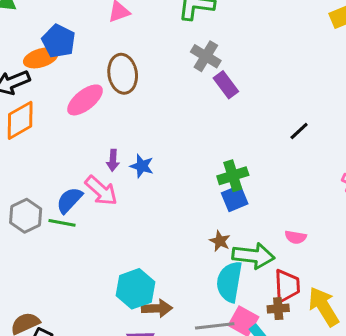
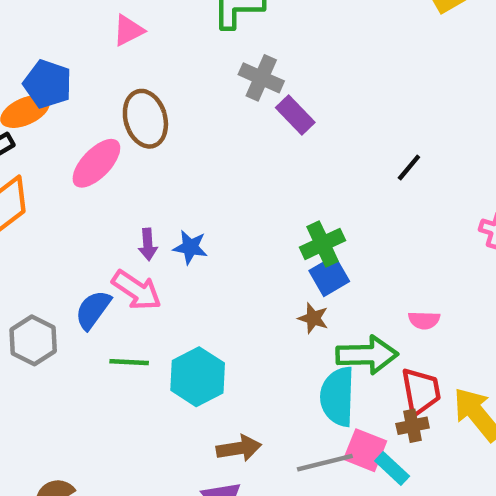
green line: (62, 223) -> (129, 362), moved
brown star: (220, 241) -> (313, 318), moved
cyan hexagon: (135, 289) -> (198, 377), moved

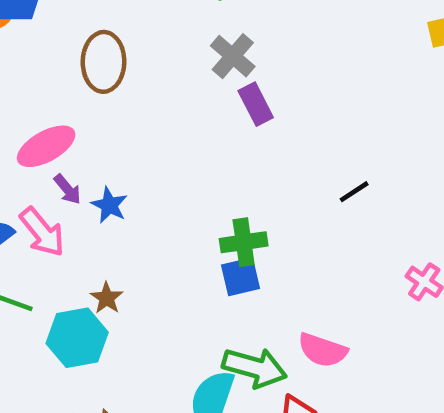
pink ellipse: (96, 163) -> (46, 146), moved
purple arrow: (148, 244) -> (67, 189), turned -52
brown star: (313, 318) -> (107, 298), moved
pink semicircle: (424, 320) -> (323, 350), size x1.5

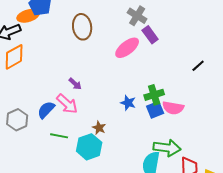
pink ellipse: (46, 146) -> (127, 48), moved
blue star: (109, 205) -> (128, 103), moved
pink semicircle: (323, 350) -> (173, 108), moved

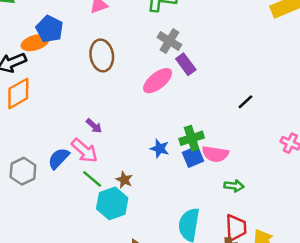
green line: (59, 136) -> (92, 179), moved, turned 30
green arrow: (167, 148) -> (234, 186), moved, size x0.6

